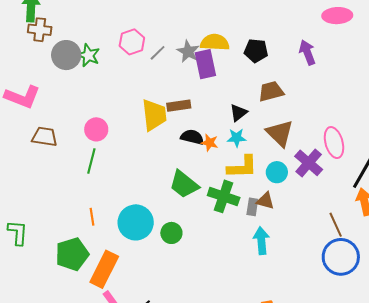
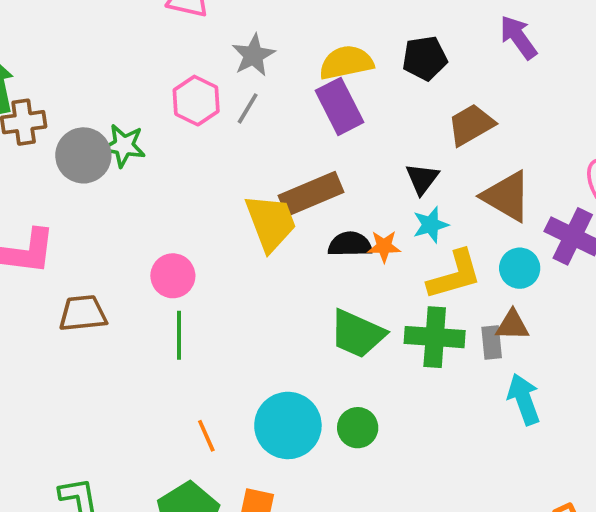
gray star: (188, 51) -> (253, 55), moved, turned 30
brown rectangle: (179, 106) -> (311, 194), size x1.4

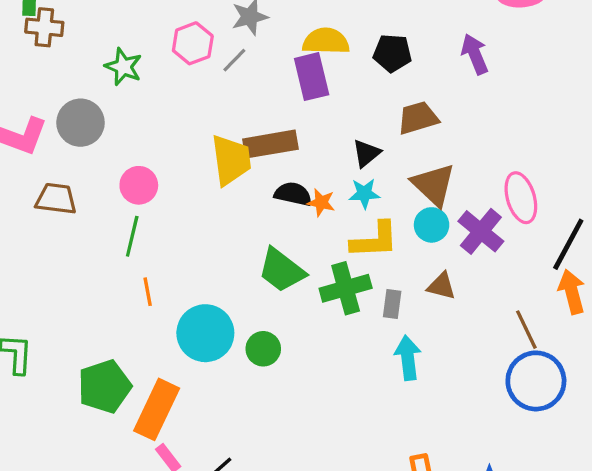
gray circle: (83, 155) -> (81, 123), moved
cyan circle: (520, 268) -> (432, 225), moved
brown triangle: (512, 325) -> (441, 286), moved
green cross: (435, 337) -> (346, 288), turned -33
orange line: (206, 436) -> (148, 292), moved

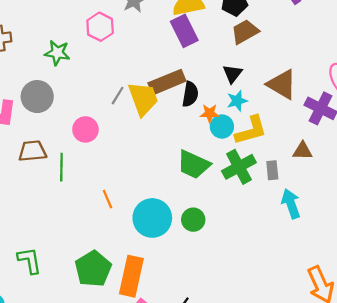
gray line: (234, 60) -> (118, 96), moved
brown trapezoid: (418, 118) -> (245, 32), moved
black semicircle: (293, 194) -> (190, 94), moved, turned 100
cyan circle: (432, 225) -> (222, 126), moved
green line: (132, 236) -> (61, 167), moved

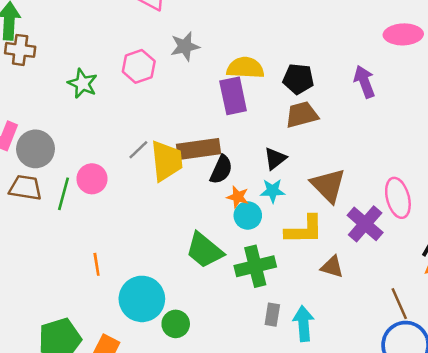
gray circle: (37, 97) -> (36, 149), moved
yellow L-shape: (251, 130) -> (304, 230), moved
green line: (61, 167) -> (64, 194), moved
gray rectangle: (272, 170) -> (272, 315), moved
green circle: (193, 220) -> (176, 324), moved

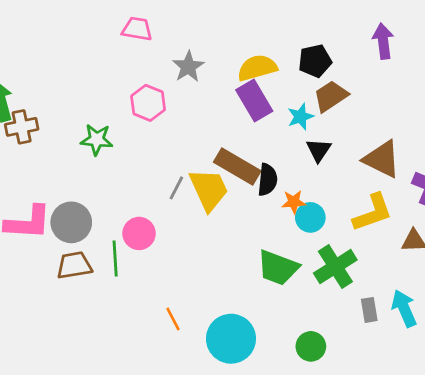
purple arrow: (364, 82) -> (383, 41), turned 32
brown rectangle: (198, 149) -> (237, 167), turned 57
cyan star: (273, 191) -> (300, 117), moved
green circle: (176, 324) -> (311, 346), moved

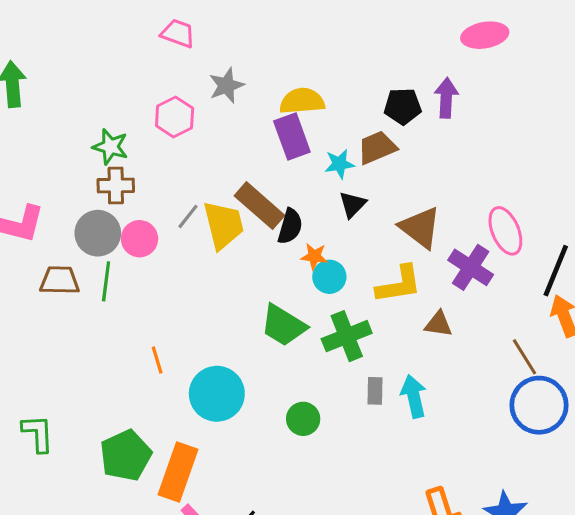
black pentagon: (315, 61) -> (403, 106), moved
brown cross: (22, 127) -> (116, 186), moved
gray circle: (71, 222) -> (98, 233), moved
pink circle: (139, 233) -> (140, 239), moved

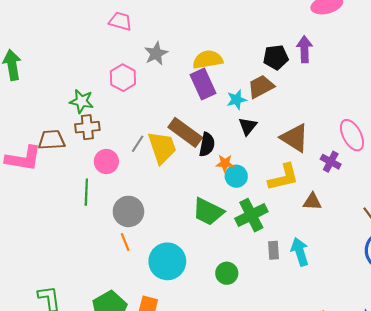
gray circle: (98, 233) -> (128, 211), moved
purple cross: (471, 267) -> (331, 162), size x0.7
brown trapezoid: (60, 280) -> (52, 140), moved

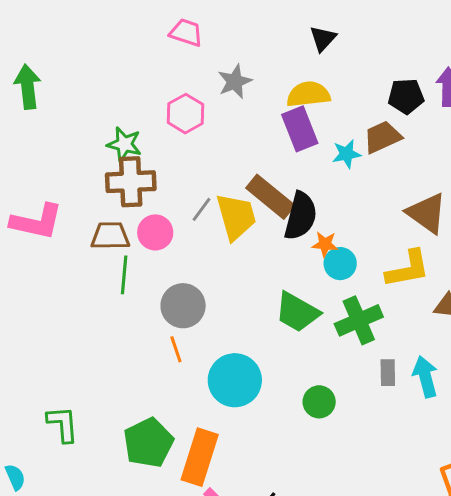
black triangle: (248, 126) -> (323, 39), moved
brown cross: (87, 127) -> (131, 182), size x1.4
brown trapezoid: (52, 140) -> (110, 236), moved
black semicircle: (207, 145) -> (301, 216), size x1.4

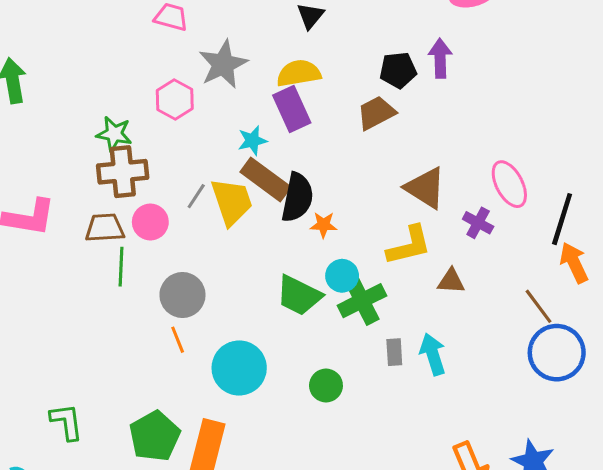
gray star: (235, 82) -> (223, 64), size x1.4
cyan star: (347, 154) -> (252, 141), moved
cyan circle: (340, 264) -> (342, 276), moved

